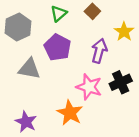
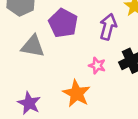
pink star: (89, 87) -> (97, 66), size x0.6

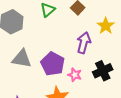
purple pentagon: (63, 23) -> (53, 64), moved

